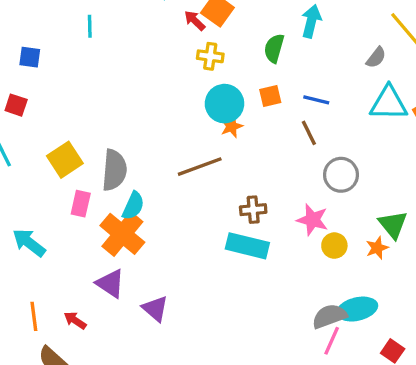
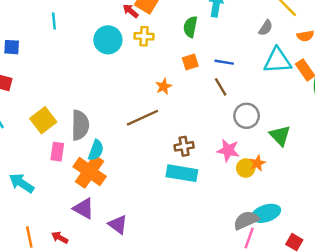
cyan circle: (224, 104) -> (108, 40), moved
green triangle: (393, 225) -> (280, 136), moved
orange star: (377, 248) -> (257, 163), moved

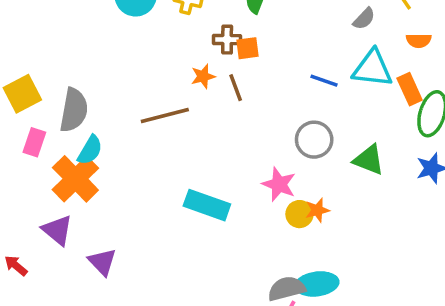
blue line: (224, 62) -> (324, 81), moved
brown line: (221, 87) -> (236, 88), moved
green triangle: (280, 136) -> (369, 160), moved, turned -35
brown cross: (184, 146) -> (227, 40), moved

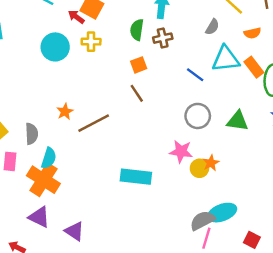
brown cross: (227, 40) -> (163, 38), moved
orange star: (203, 76) -> (65, 112), moved
blue line: (324, 81) -> (195, 75), turned 30
gray semicircle: (74, 110) -> (32, 134), size x0.7

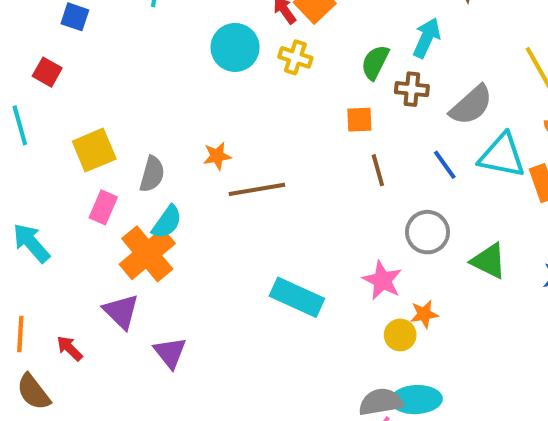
gray semicircle: (212, 27) -> (471, 105), moved, size x1.6
brown line: (137, 93) -> (378, 170), moved
yellow circle: (199, 168) -> (400, 335), moved

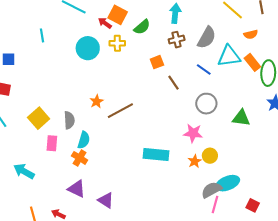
green semicircle: (375, 62) -> (142, 27), moved, turned -138
orange cross: (147, 254) -> (80, 158), size x0.6
green triangle: (489, 261) -> (241, 118), moved
orange star: (424, 314) -> (195, 161), moved

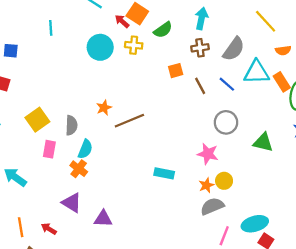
brown line: (174, 83) -> (200, 86), moved
cyan rectangle: (156, 154) -> (164, 173), size x0.7
cyan ellipse: (228, 183) -> (255, 224), moved
gray semicircle: (212, 190) -> (212, 206), moved
purple triangle: (106, 200) -> (103, 219), turned -36

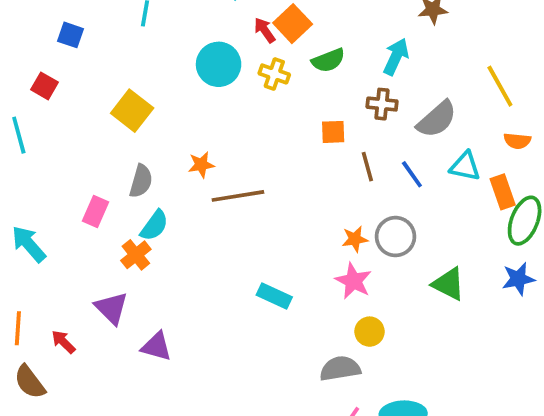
cyan triangle: (256, 72) -> (465, 166), size x0.7
yellow square: (37, 120) -> (132, 111), moved, turned -30
orange star: (206, 185) -> (355, 239), moved

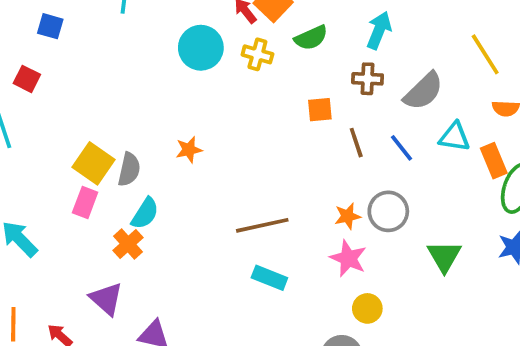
yellow square: (132, 111) -> (93, 163), moved
brown line: (238, 196) -> (262, 225), moved
green triangle: (449, 284) -> (444, 256), turned 36

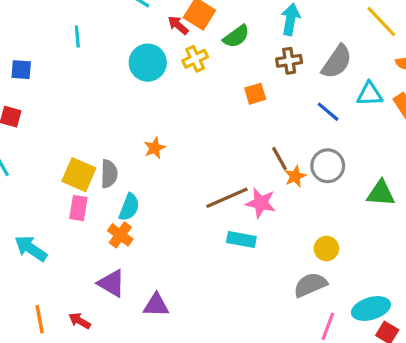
yellow cross: (257, 54) -> (195, 59), turned -30
brown line: (356, 143) -> (279, 159), moved
green triangle: (444, 256) -> (381, 193), turned -44
pink star: (348, 258) -> (261, 203), moved

